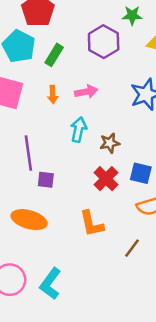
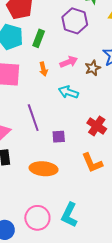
cyan arrow: (79, 130) -> (68, 92), turned -72
brown star: (110, 143) -> (93, 68), moved
purple square: (46, 180) -> (59, 137), moved

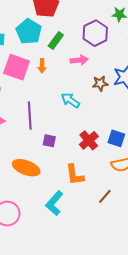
pink arrow: (69, 62) -> (79, 60), moved
orange arrow: (43, 69) -> (42, 66), moved
cyan L-shape: (69, 215) -> (54, 203), moved

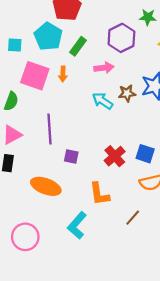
cyan arrow: (70, 100) -> (103, 101), moved

